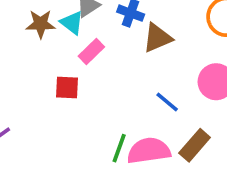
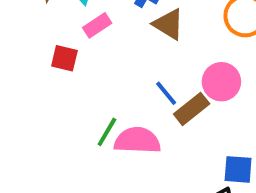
brown triangle: (157, 38) -> (169, 24), turned 44
brown rectangle: (195, 145) -> (192, 109), moved

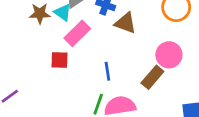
pink rectangle: (97, 25) -> (77, 33), size x1.4
blue line: (166, 93) -> (107, 71), moved, turned 42

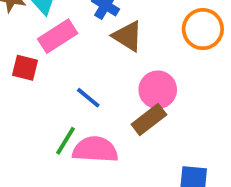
pink circle: (169, 55) -> (158, 90), moved
blue line: (107, 71) -> (88, 98), turned -54

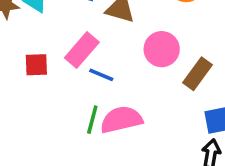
pink rectangle: (58, 36) -> (82, 50), moved
brown rectangle: (149, 119) -> (197, 74), moved

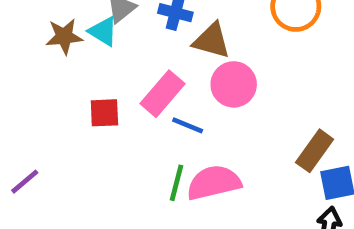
pink circle: (162, 49) -> (234, 84), moved
brown rectangle: (197, 74) -> (315, 151), moved

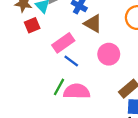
pink circle: (234, 84) -> (109, 54), moved
red square: (104, 113) -> (32, 25), moved, turned -35

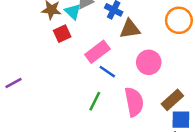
brown triangle: (93, 24) -> (130, 29), turned -36
pink semicircle: (77, 91) -> (134, 102), moved, turned 80

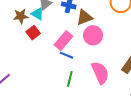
pink circle: (149, 62) -> (93, 35), moved
blue line: (107, 72) -> (67, 55), moved

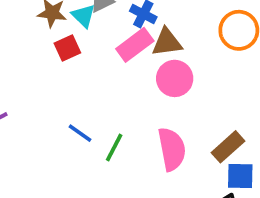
pink rectangle: (63, 40) -> (135, 45), moved
blue line: (67, 55) -> (80, 133), moved

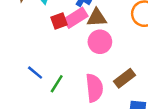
red square: (67, 48) -> (59, 21), moved
brown rectangle: (228, 147) -> (124, 78), moved

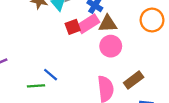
green line: (57, 84) -> (36, 86), moved, turned 54

